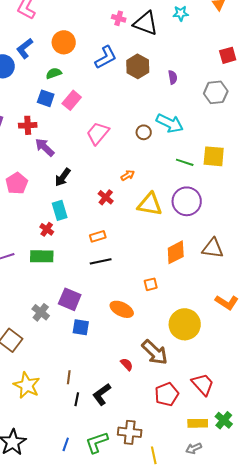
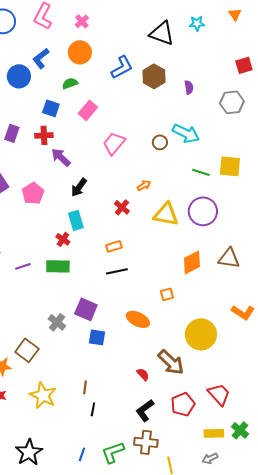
pink cross: (119, 18) -> (82, 21), moved, turned 32
blue square: (46, 98) -> (51, 108), moved
black L-shape: (102, 394) -> (145, 410), moved

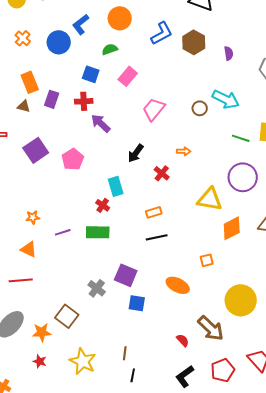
orange arrow: (144, 185) -> (184, 151), turned 32
black arrow: (79, 187) -> (136, 153), moved
yellow triangle: (166, 214) -> (210, 199), moved

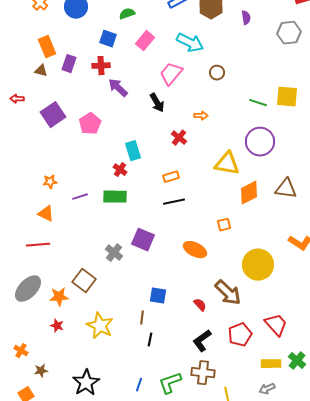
cyan arrow: (226, 99) -> (190, 43), moved
black arrow: (136, 153) -> (157, 103), moved, turned -66
blue square: (137, 303) -> (158, 296), moved

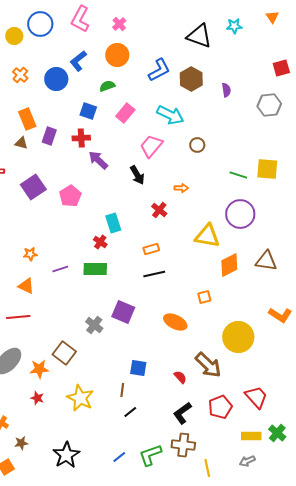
black line: (150, 340) -> (130, 412), turned 40
blue line: (139, 385) -> (119, 457), turned 32

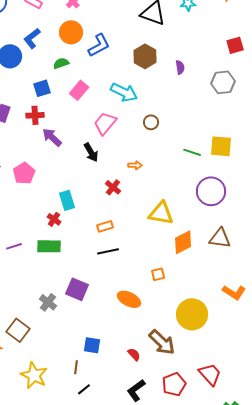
blue L-shape: (159, 70) -> (99, 45), moved
blue square: (88, 111) -> (42, 88), turned -36
purple circle: (240, 214) -> (211, 191), moved

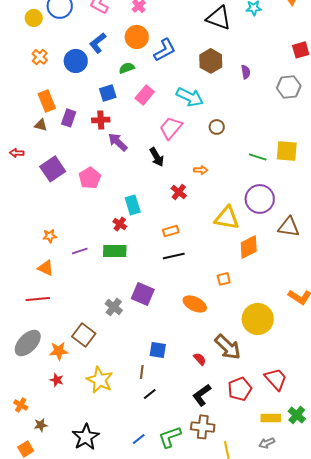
purple circle: (211, 191) -> (260, 199), moved
brown triangle: (220, 238) -> (289, 227), moved

